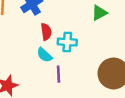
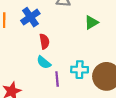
cyan cross: (67, 42) -> (80, 70), moved

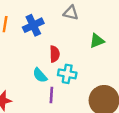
red semicircle: (44, 41) -> (55, 54), moved
cyan cross: (80, 70) -> (67, 74), moved

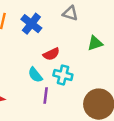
blue cross: (33, 25) -> (31, 24), turned -30
red semicircle: (55, 54) -> (51, 54), turned 63

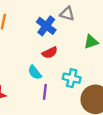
blue cross: (31, 24) -> (46, 26), moved
cyan cross: (63, 75) -> (72, 78), moved

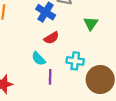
green triangle: (91, 42) -> (91, 24), turned -32

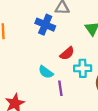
red semicircle: (51, 38) -> (67, 53), moved

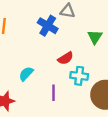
cyan semicircle: (46, 72) -> (26, 74), moved, turned 88

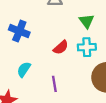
blue cross: (48, 26) -> (19, 31), moved
cyan cross: (79, 76) -> (87, 47), moved

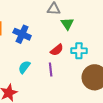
green triangle: (86, 21) -> (67, 24), moved
purple line: (54, 84) -> (51, 70), moved

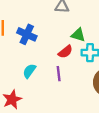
green triangle: (67, 24) -> (78, 35), moved, turned -40

